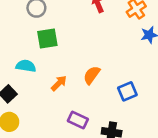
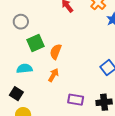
orange semicircle: (92, 75) -> (56, 52), moved

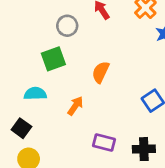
gray circle: (21, 22) -> (67, 26), moved
orange semicircle: (56, 52) -> (101, 72), moved

